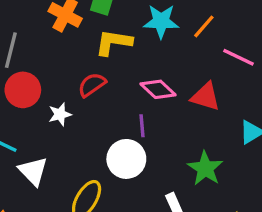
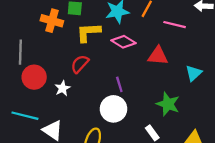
pink diamond: (158, 89) -> (124, 42), moved

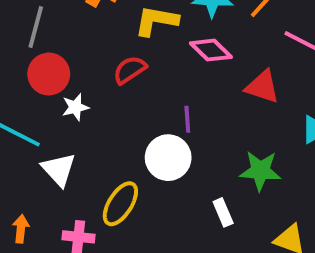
white star: (63, 88) -> (75, 107), moved
green star: (168, 104) -> (260, 171), turned -30

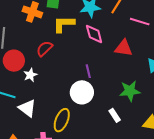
pink diamond: (211, 50) -> (94, 34), turned 40
red semicircle: (130, 70) -> (44, 49), moved

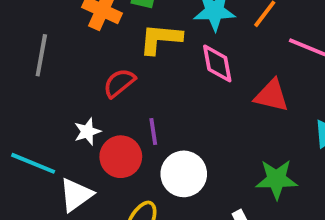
red circle: (14, 61) -> (121, 157), moved
purple line: (88, 71) -> (153, 131), moved
white triangle: (27, 108) -> (76, 195), turned 42

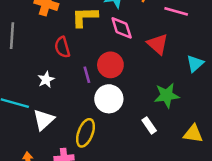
red semicircle: (119, 83) -> (62, 47), turned -60
red triangle: (272, 96) -> (158, 44), turned 35
red circle: (121, 157) -> (110, 65), moved

